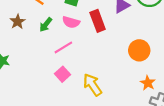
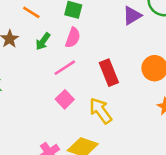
red rectangle: (98, 21) -> (109, 73), moved
pink semicircle: (71, 22) -> (73, 38), turned -84

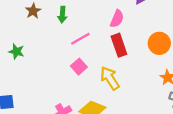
pink semicircle: (73, 38) -> (117, 19), moved
green arrow: (43, 41) -> (62, 15), turned -35

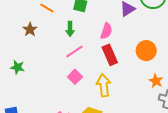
green arrow: (62, 15) -> (70, 29), moved
yellow arrow: (110, 78) -> (104, 85), turned 30

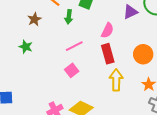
green arrow: (70, 29) -> (69, 17), moved
green star: (17, 67) -> (26, 47), moved
yellow arrow: (104, 85) -> (116, 80), moved

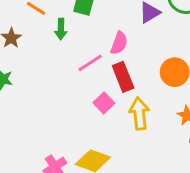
pink line: (74, 46) -> (90, 63), moved
pink square: (72, 70) -> (104, 103), moved

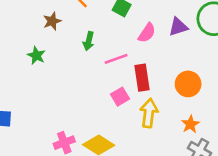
green arrow: (61, 29) -> (89, 41), moved
pink semicircle: (119, 43) -> (147, 33), moved

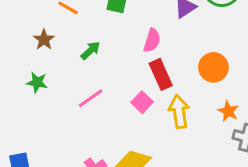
pink semicircle: (147, 33) -> (152, 40), moved
green arrow: (89, 41) -> (90, 51), turned -132
pink line: (116, 59) -> (91, 98), moved

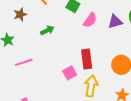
pink semicircle: (152, 40) -> (90, 20), moved
pink line: (91, 98) -> (24, 62), moved

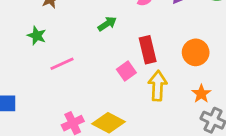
green arrow: (47, 30) -> (107, 24), moved

